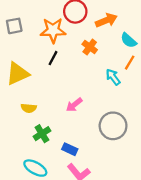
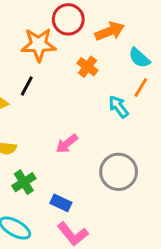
black line: (53, 58) -> (27, 86), moved

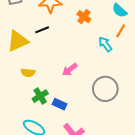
black line: (27, 86) -> (42, 30), turned 40
blue rectangle: (61, 203) -> (59, 104), moved

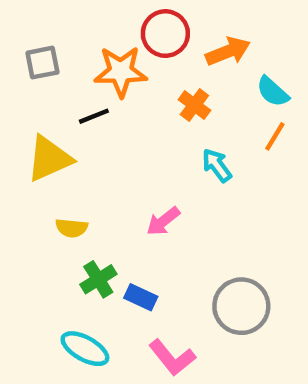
black line: (42, 30) -> (94, 116), moved
cyan arrow: (105, 44) -> (217, 165), moved
gray circle: (105, 89) -> (241, 306), moved

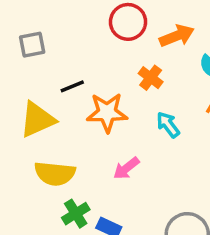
orange star: (121, 72) -> (107, 113), moved
yellow semicircle: (72, 228) -> (55, 174), size x1.6

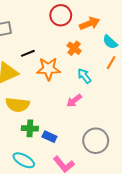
pink arrow: (126, 168) -> (74, 101), moved
green cross: (76, 214) -> (30, 128), turned 35

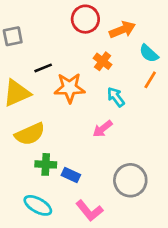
yellow semicircle: (18, 105) -> (30, 134), turned -30

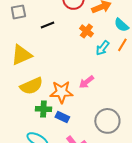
black line: (43, 68) -> (47, 25), moved
orange star: (70, 88) -> (61, 92), moved
cyan arrow: (116, 97) -> (102, 48), moved, turned -105

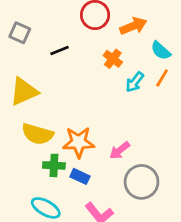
gray square: (18, 12) -> (20, 33), turned 35
pink arrow: (86, 82) -> (120, 150), moved
yellow semicircle: (31, 86) -> (38, 134), turned 40

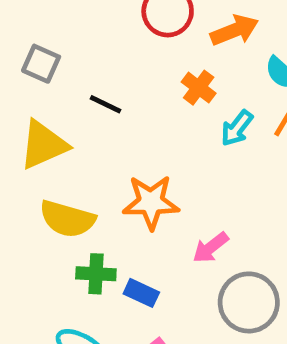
gray square: (20, 33) -> (41, 64), moved
black line: (59, 51) -> (106, 104), moved, turned 48
orange star: (79, 142) -> (151, 202), moved

